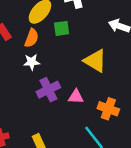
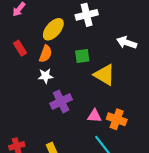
green square: (62, 28) -> (82, 56), moved
pink triangle: (76, 97) -> (94, 116), moved

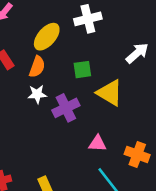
white arrow: (127, 43) -> (137, 53), turned 120
purple cross: (61, 101) -> (66, 108), moved
orange cross: (117, 119) -> (137, 154), moved

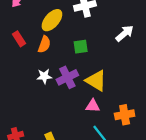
yellow triangle: (110, 93) -> (96, 81), moved
white star: (37, 94) -> (44, 76), moved
orange cross: (137, 154) -> (125, 115), turned -30

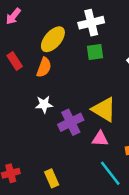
green square: (81, 47) -> (95, 52), moved
purple cross: (67, 77) -> (71, 122), moved

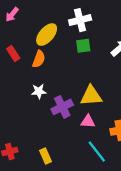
yellow triangle: (104, 109) -> (91, 96), turned -35

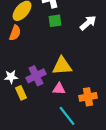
white star: (39, 91) -> (11, 77), moved
yellow rectangle: (45, 156) -> (21, 93), moved

